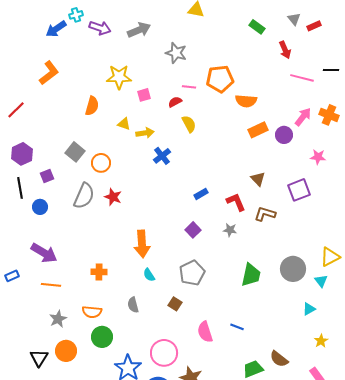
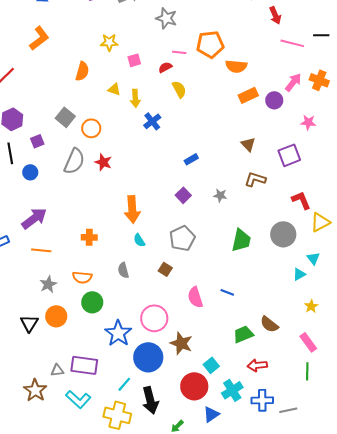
yellow star: (119, 77) -> (109, 42), size x0.7
yellow arrow: (145, 133) -> (135, 98), turned 96
red L-shape: (236, 202) -> (301, 200), moved
purple arrow: (44, 253) -> (34, 218), turned -68
cyan triangle: (321, 281) -> (313, 258), moved

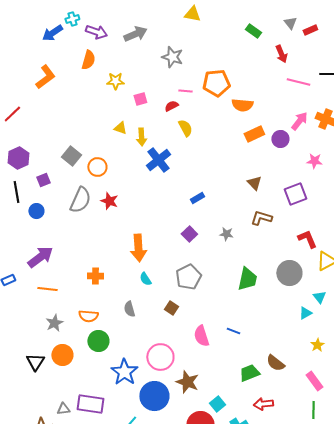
orange semicircle: (82, 71) -> (88, 60), moved
blue cross: (152, 121) -> (158, 160), size x1.4

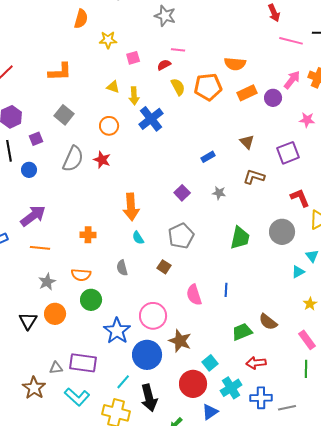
orange L-shape: (45, 77) -> (60, 72), moved, turned 35
orange pentagon: (216, 83) -> (208, 87), moved
orange circle: (97, 167) -> (109, 126), moved
blue rectangle: (197, 198) -> (208, 157), moved
blue line: (233, 331) -> (226, 290), turned 72

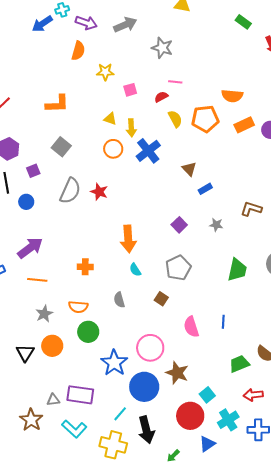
orange circle: (109, 126) -> (113, 149), moved
brown triangle: (247, 142) -> (189, 169), moved

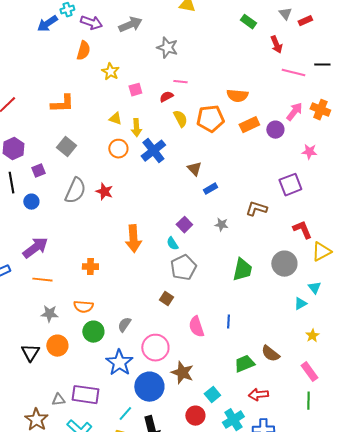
yellow star: (105, 72) -> (110, 72), turned 30
cyan semicircle: (135, 270) -> (172, 244), moved
gray semicircle: (119, 300) -> (124, 325), moved, turned 49
gray star: (44, 314) -> (49, 314), turned 30
red circle: (190, 416) -> (195, 416), size x0.7

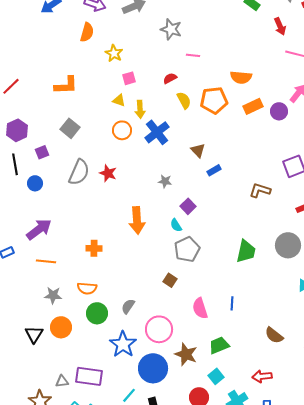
pink line: (180, 82) -> (193, 55), moved
pink square: (135, 90) -> (129, 78), moved
gray star: (221, 225) -> (165, 181), moved
green trapezoid: (244, 364) -> (219, 345), moved

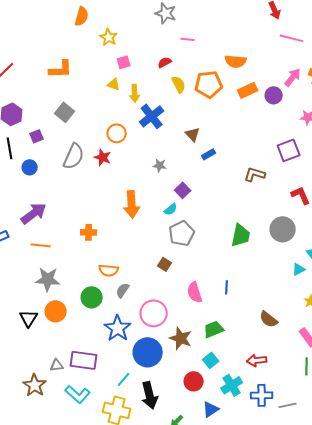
orange circle: (122, 130) -> (117, 133), moved
cyan semicircle: (176, 225) -> (171, 209), turned -96
orange semicircle: (87, 288) -> (109, 270), moved
gray star: (53, 295) -> (48, 279), size x1.4

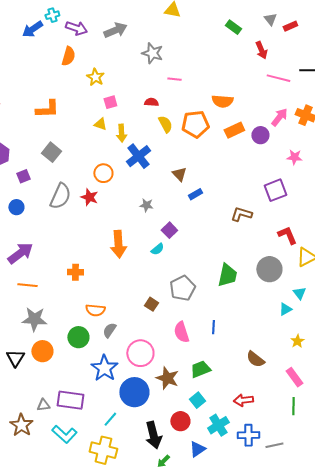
red semicircle: (165, 62) -> (151, 102), turned 32
gray pentagon: (182, 233) -> (182, 288), moved
black arrow: (150, 395) -> (153, 435), moved

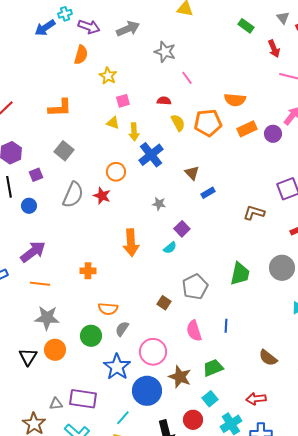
pink line: (174, 79) -> (187, 78), turned 48

